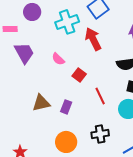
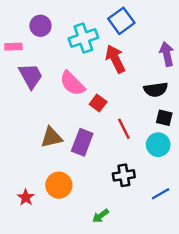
pink semicircle: (58, 59) -> (72, 83), size x1.6
purple rectangle: (66, 107) -> (82, 142), size x1.5
orange circle: (66, 142) -> (59, 185), moved

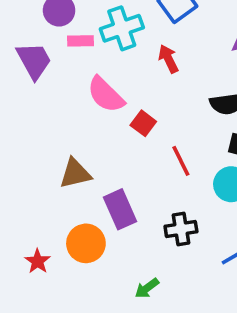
pink rectangle: (13, 47) -> (81, 41), moved
red arrow: (115, 59) -> (168, 59), size x0.7
purple trapezoid: (31, 76) -> (34, 61), moved
purple rectangle: (82, 142) -> (120, 209), moved, turned -45

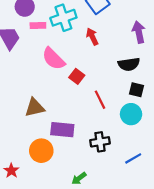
purple rectangle: (120, 209) -> (62, 130), turned -60
red star: (38, 261) -> (11, 171), moved

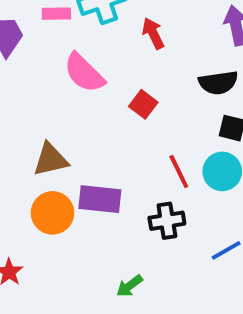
red square: (77, 76) -> (143, 104), moved
red line: (100, 100) -> (179, 171), moved
orange circle: (41, 151) -> (52, 213), moved

